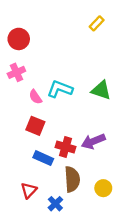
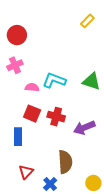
pink semicircle: (35, 97) -> (32, 87), turned 128
red cross: (65, 147) -> (56, 117), moved
blue rectangle: (43, 158) -> (18, 137), moved, turned 66
yellow circle: (103, 188) -> (93, 183), moved

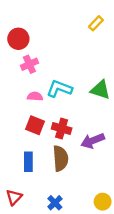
pink cross: (15, 65) -> (29, 64), moved
blue rectangle: (18, 137) -> (28, 162), moved
brown semicircle: (65, 162) -> (60, 158), moved
red triangle: (26, 172) -> (14, 197), moved

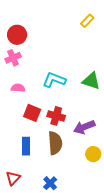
pink cross: (29, 64) -> (13, 58), moved
pink semicircle: (35, 96) -> (18, 88), moved
yellow circle: (103, 202) -> (93, 154), moved

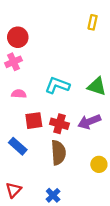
yellow rectangle: (87, 21) -> (93, 22), turned -32
red square: (32, 113) -> (34, 121), turned -30
purple arrow: (84, 127) -> (89, 122), moved
blue rectangle: (26, 146) -> (18, 146), moved, turned -48

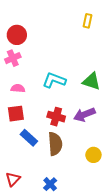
red square: (34, 121) -> (16, 114), moved
blue rectangle: (18, 146) -> (29, 138), moved

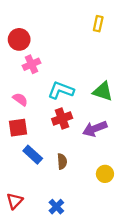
pink cross: (13, 58) -> (32, 64), moved
pink semicircle: (18, 88) -> (20, 99), turned 32
red cross: (56, 117) -> (62, 119), moved, turned -36
brown semicircle: (55, 144) -> (62, 161), size x0.6

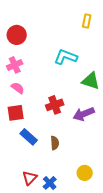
pink cross: (32, 64) -> (15, 65), moved
cyan L-shape: (61, 90) -> (66, 57), moved
yellow circle: (105, 174) -> (85, 173), moved
red triangle: (15, 201) -> (30, 178), moved

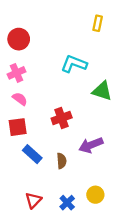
purple arrow: (84, 114) -> (91, 145), moved
blue cross: (50, 183) -> (67, 203), moved

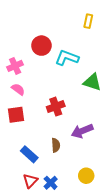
red circle: (19, 39) -> (41, 46), moved
blue rectangle: (32, 154) -> (29, 154), moved
blue cross: (67, 203) -> (51, 183), moved

